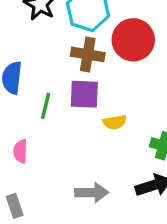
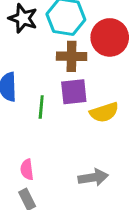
yellow semicircle: (115, 122) -> (104, 112), size x1.4
pink semicircle: (20, 151) -> (27, 170), moved

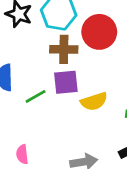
green line: (41, 107) -> (36, 96), turned 55

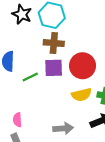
red circle: (99, 32) -> (83, 66), moved
yellow semicircle: (94, 101) -> (82, 95), moved

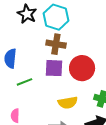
green line: (30, 77) -> (24, 82), moved
yellow semicircle: (82, 95) -> (68, 103), moved

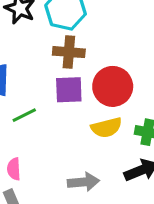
yellow semicircle: (68, 103) -> (106, 128), moved

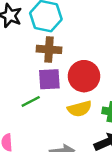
green line: (24, 115) -> (31, 101), moved

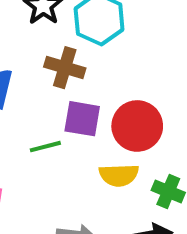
brown cross: (49, 49) -> (65, 68), moved

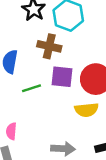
green line: (45, 147) -> (32, 88), moved

